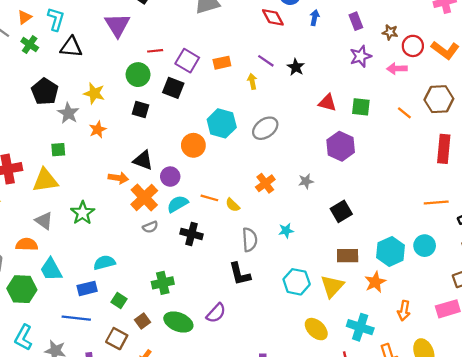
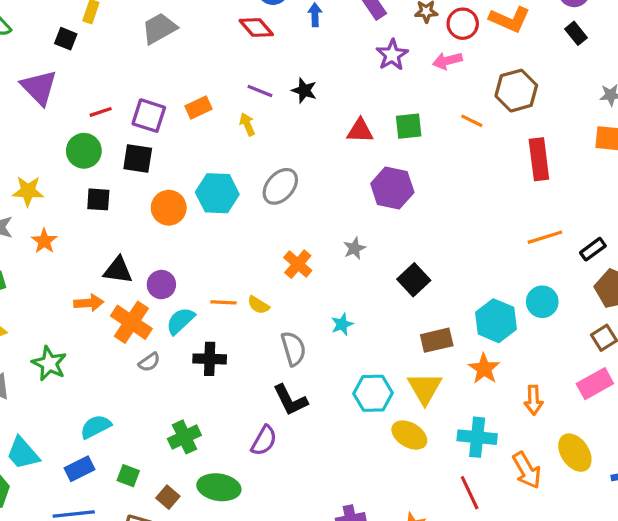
orange circle: (193, 145) -> (169, 208), moved
purple semicircle: (216, 313) -> (264, 441), moved
yellow ellipse: (316, 329) -> (409, 435), moved

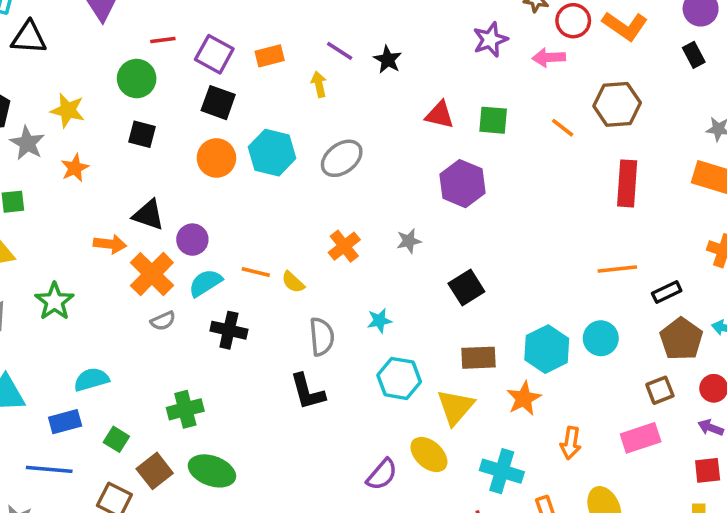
black square: (138, 159) -> (218, 103), moved
cyan hexagon: (373, 393) -> (399, 378), moved
purple semicircle: (264, 441) -> (382, 474), moved
brown square: (168, 497) -> (155, 471), size x1.4

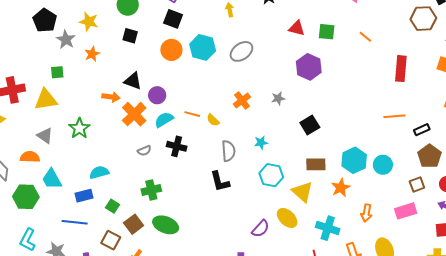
brown hexagon: (617, 104) -> (423, 19), moved
gray semicircle: (163, 321) -> (144, 151), moved
cyan circle: (601, 338) -> (383, 165), moved
yellow triangle: (455, 407) -> (302, 192), turned -30

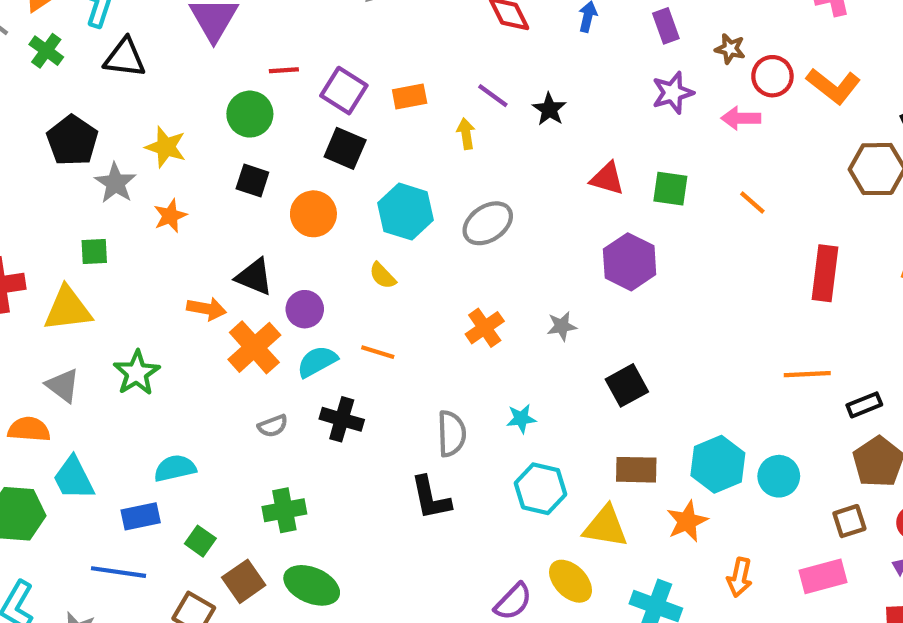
orange circle: (171, 50) -> (313, 214), moved
yellow semicircle: (213, 120) -> (383, 276), moved
yellow triangle: (302, 192) -> (605, 527), turned -35

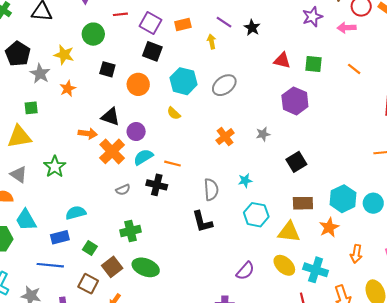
green circle: (250, 114) -> (93, 34), moved
orange line: (378, 352) -> (172, 164), moved
yellow ellipse: (571, 581) -> (284, 265), moved

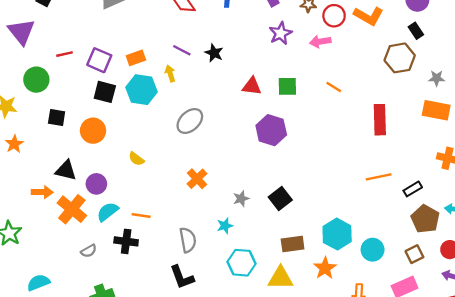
cyan hexagon: (184, 81) -> (142, 90), moved
gray star: (263, 134) -> (241, 199), moved
cyan circle: (373, 203) -> (373, 250), moved

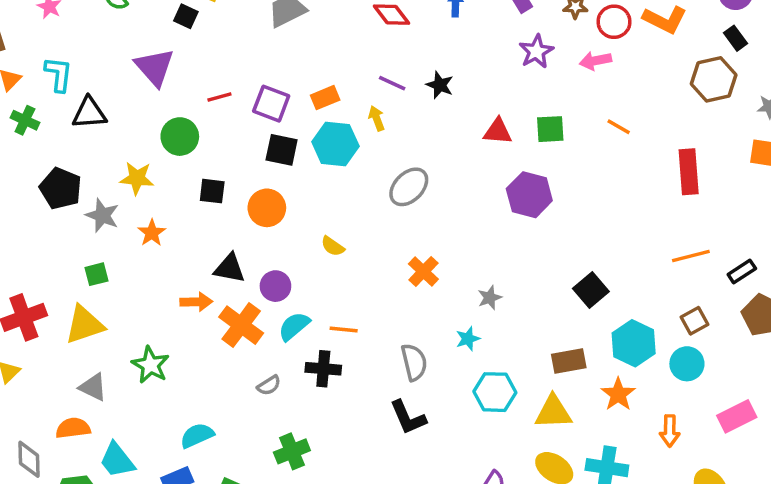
black square: (280, 198) -> (591, 290), moved
brown square: (414, 254) -> (695, 321), moved

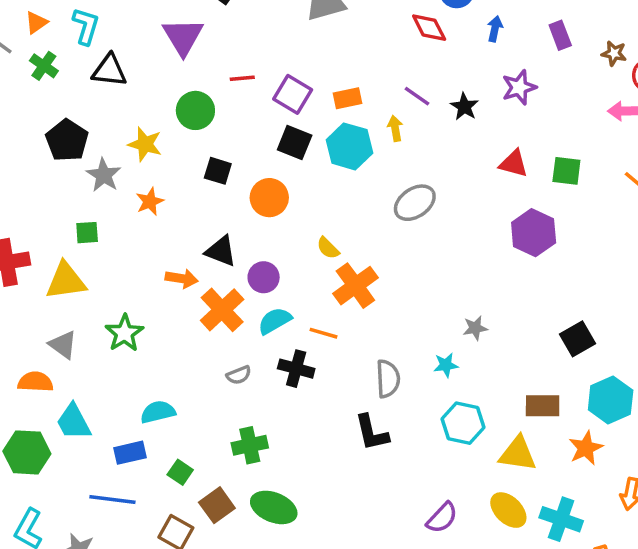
purple star: (536, 51) -> (519, 87), moved
orange cross: (423, 271) -> (355, 286), moved, size x1.4

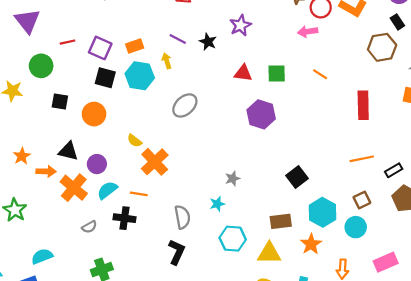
orange star: (150, 201) -> (22, 156), moved
black L-shape: (372, 433) -> (177, 252), turned -135

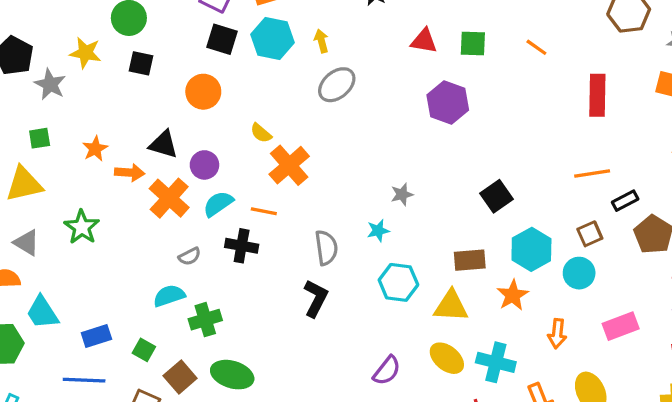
yellow arrow: (167, 61) -> (321, 41), moved
black square: (60, 102) -> (141, 63), moved
black rectangle: (394, 170) -> (625, 201), moved
cyan semicircle: (42, 256) -> (169, 296), moved

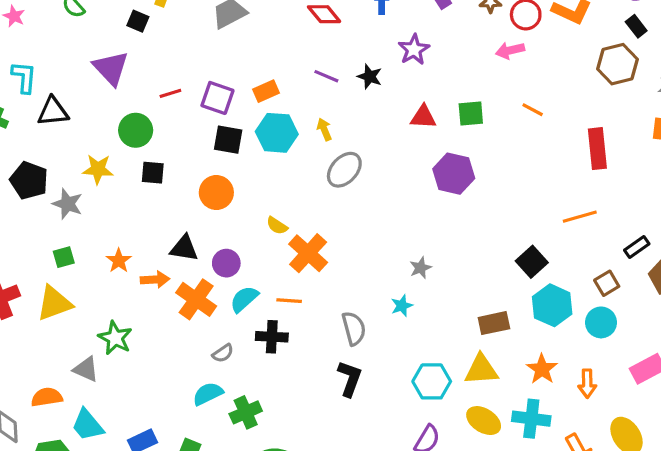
orange line: (592, 173) -> (580, 217), moved
black square: (496, 196) -> (532, 262), moved
gray triangle: (27, 243) -> (86, 369), moved
cyan hexagon: (398, 282) -> (432, 381), moved
orange star: (513, 295) -> (542, 369), moved

